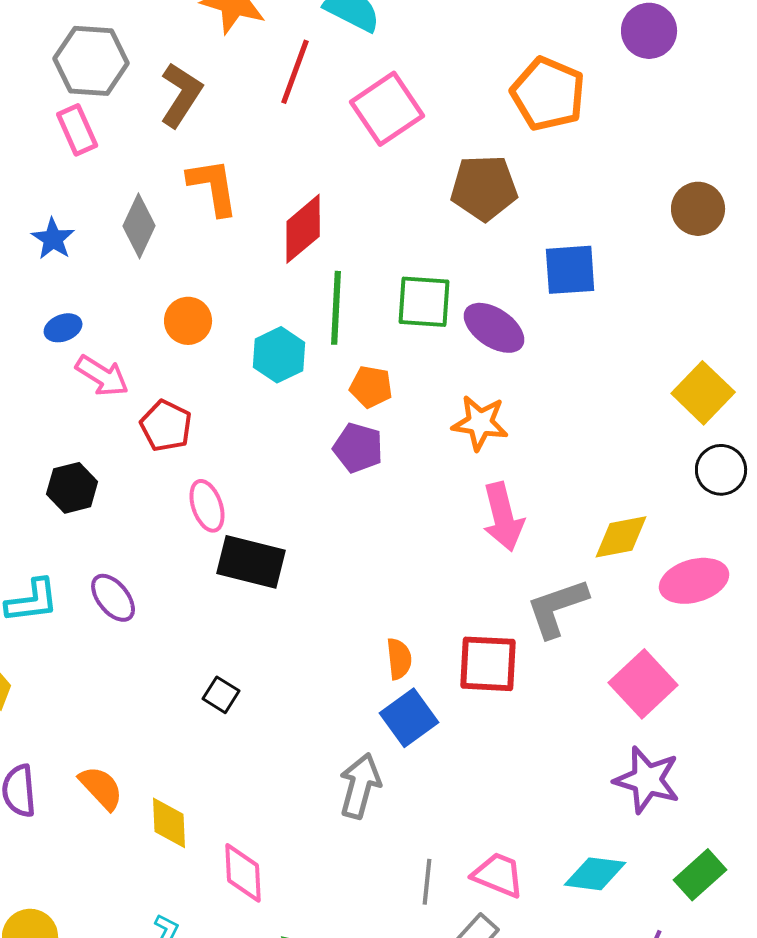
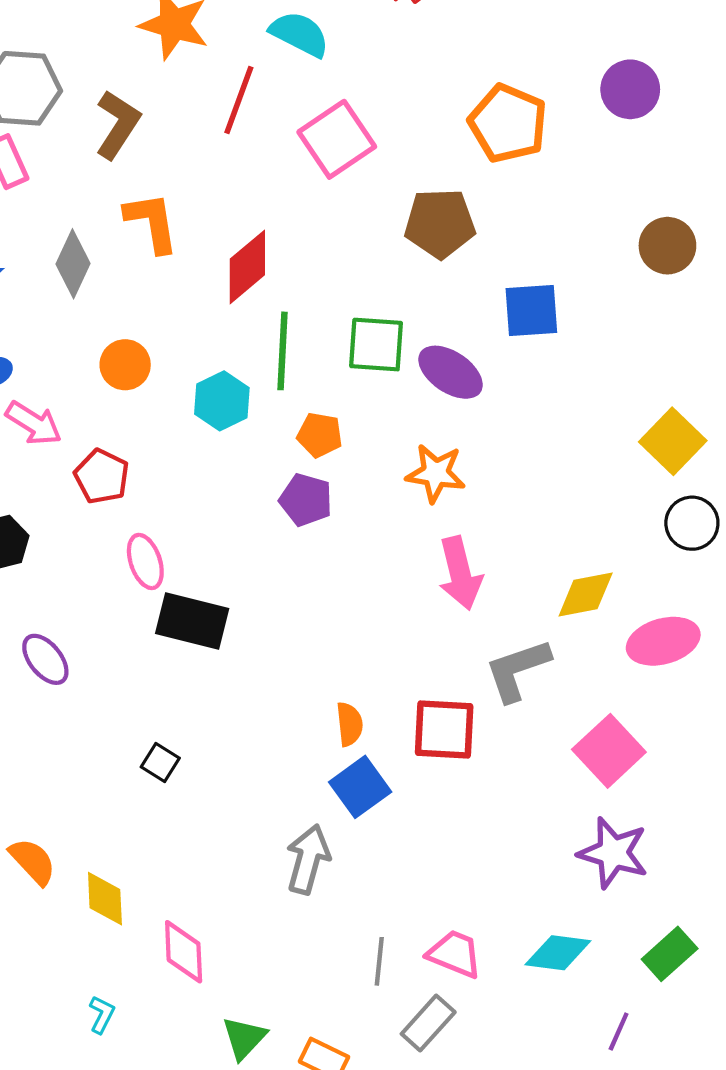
purple circle: (649, 31) -> (630, 89), moved

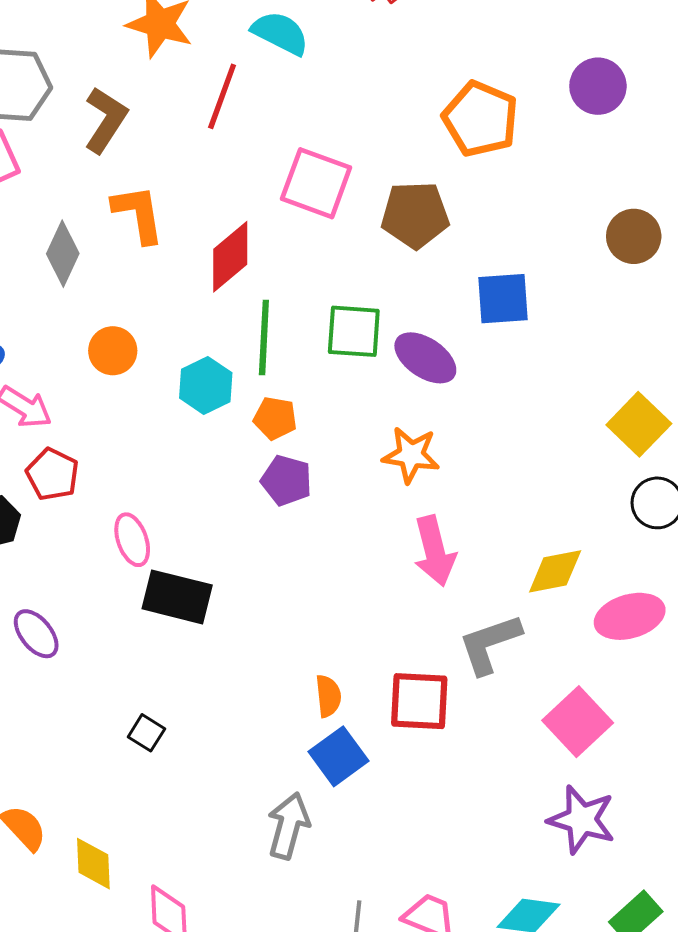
pink square: (337, 139) -> (316, 183), moved, turned -36
orange pentagon: (320, 435) -> (275, 418), moved
red pentagon: (102, 476) -> (52, 474), moved

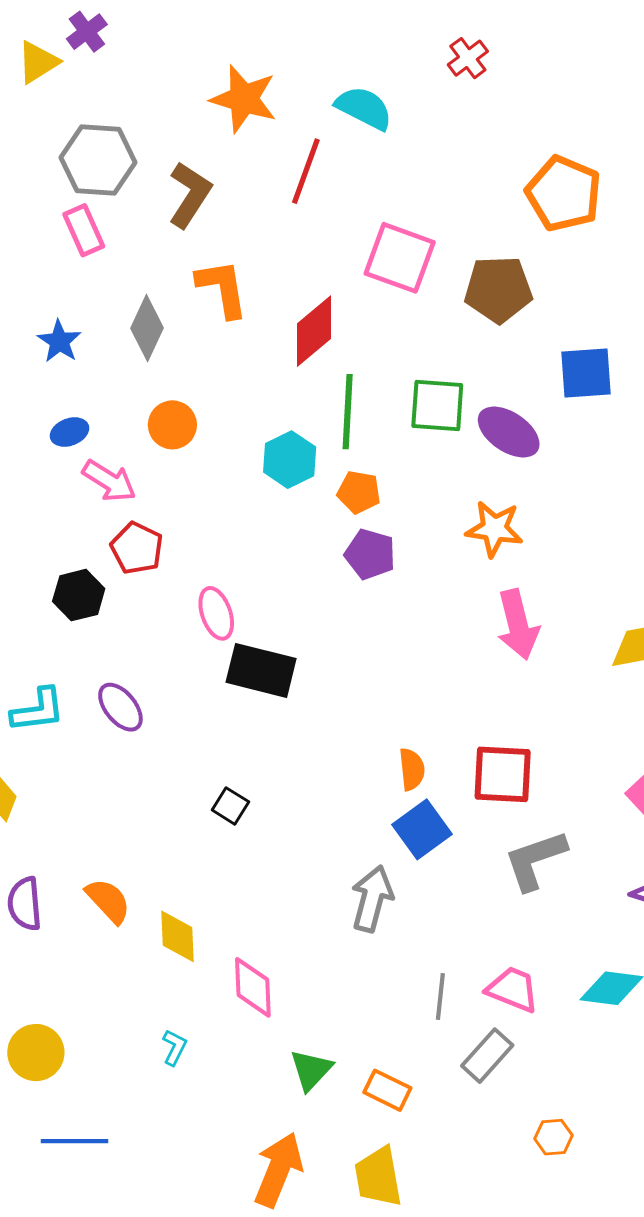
orange circle: (113, 351) -> (172, 425), moved
gray L-shape: (490, 644) -> (535, 860), moved

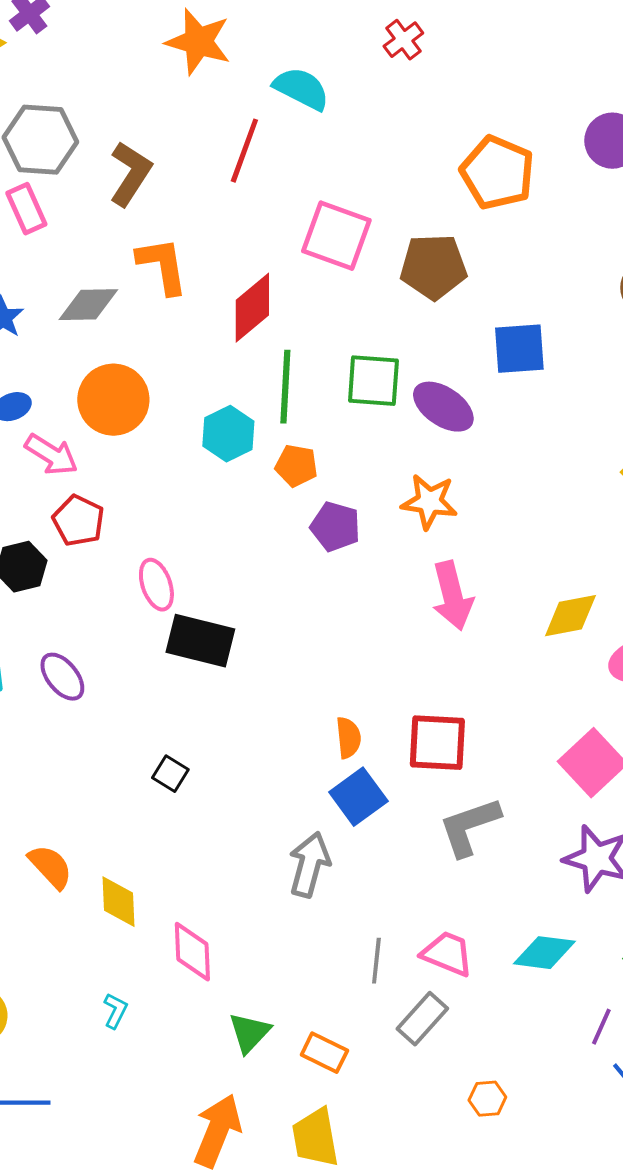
orange star: (244, 99) -> (198, 42), moved
gray diamond: (147, 328) -> (88, 305), turned 64
orange circle: (172, 425) -> (113, 400), size x1.5
purple pentagon: (370, 554) -> (335, 527), moved

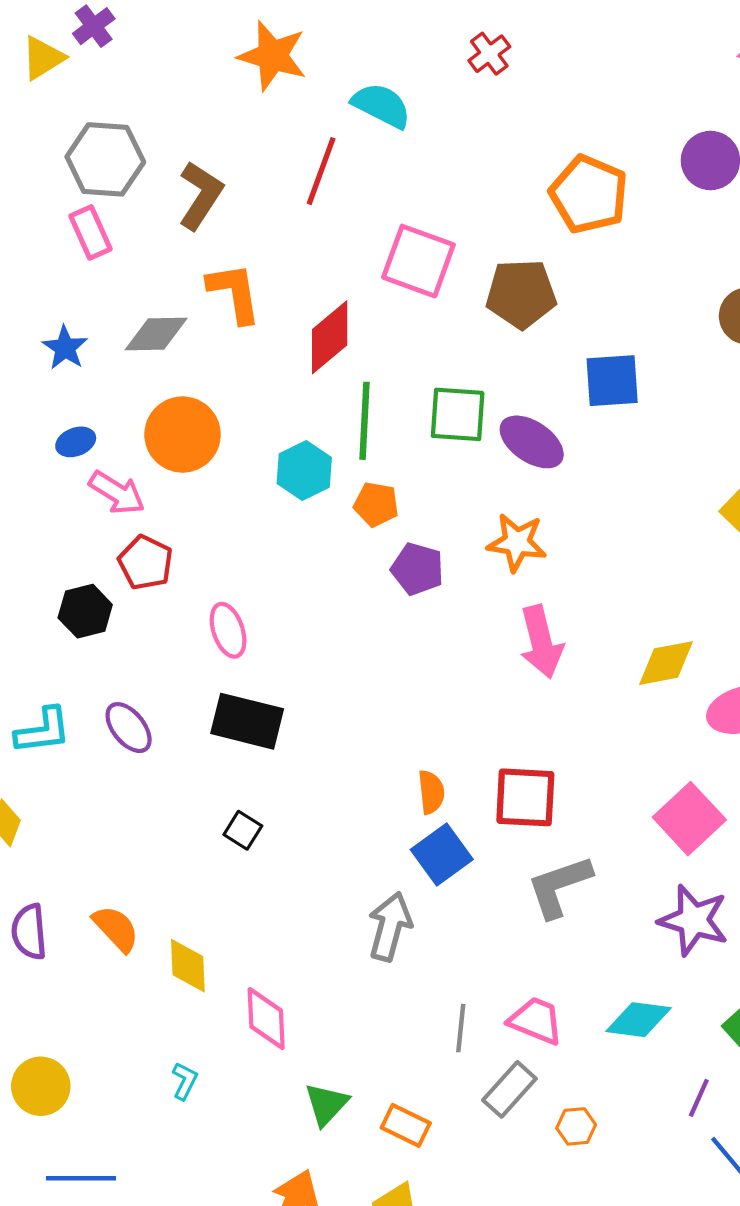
black rectangle: (200, 641) -> (247, 721), moved
orange hexagon: (487, 1099) -> (576, 1126), moved

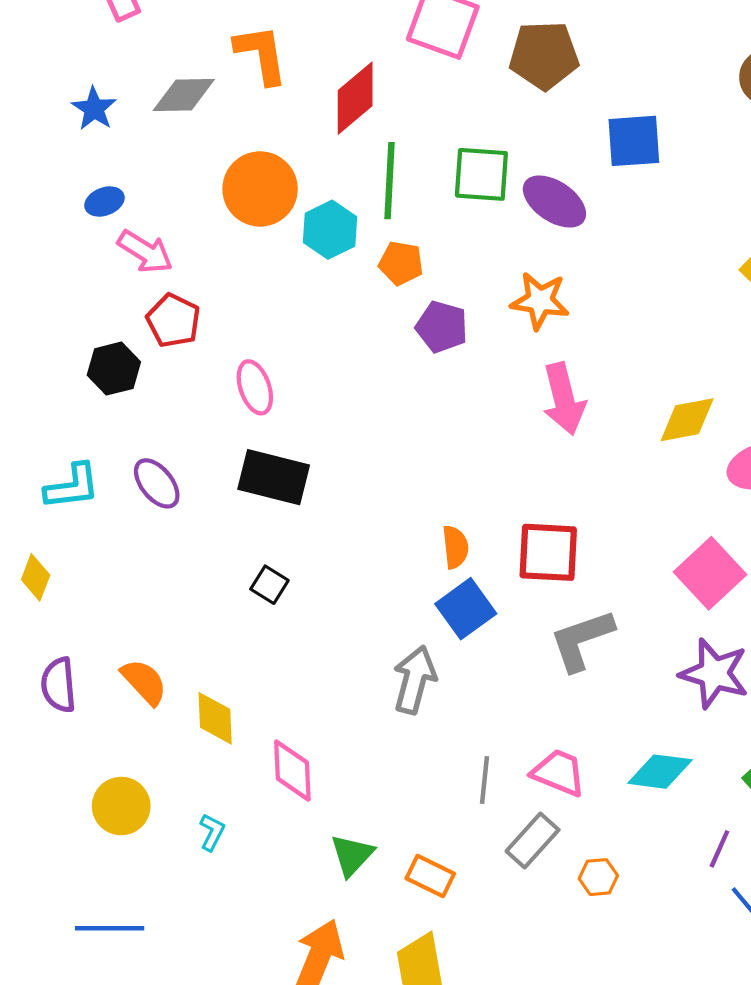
orange circle: (183, 435) -> (260, 189), moved
yellow circle: (41, 1086) -> (121, 806), moved

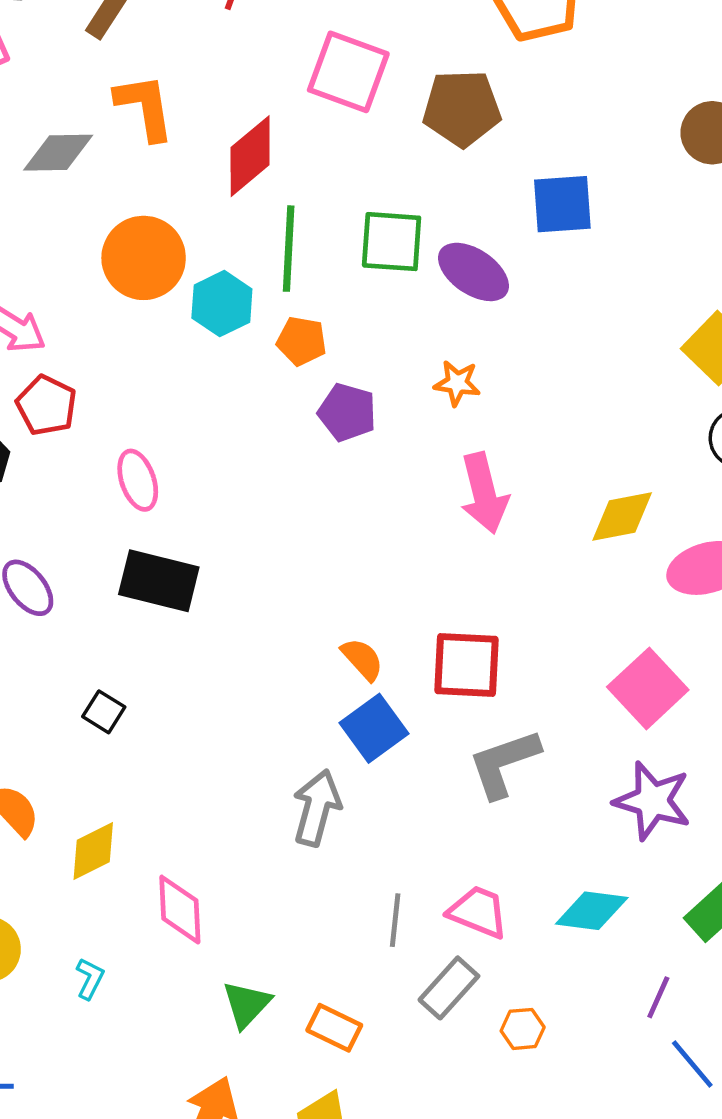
orange star: (540, 301) -> (457, 383), size x0.7
orange semicircle: (455, 547) -> (362, 659), turned -36
black square: (269, 585) -> (104, 712), moved
yellow diamond: (215, 718) -> (93, 851), turned 66

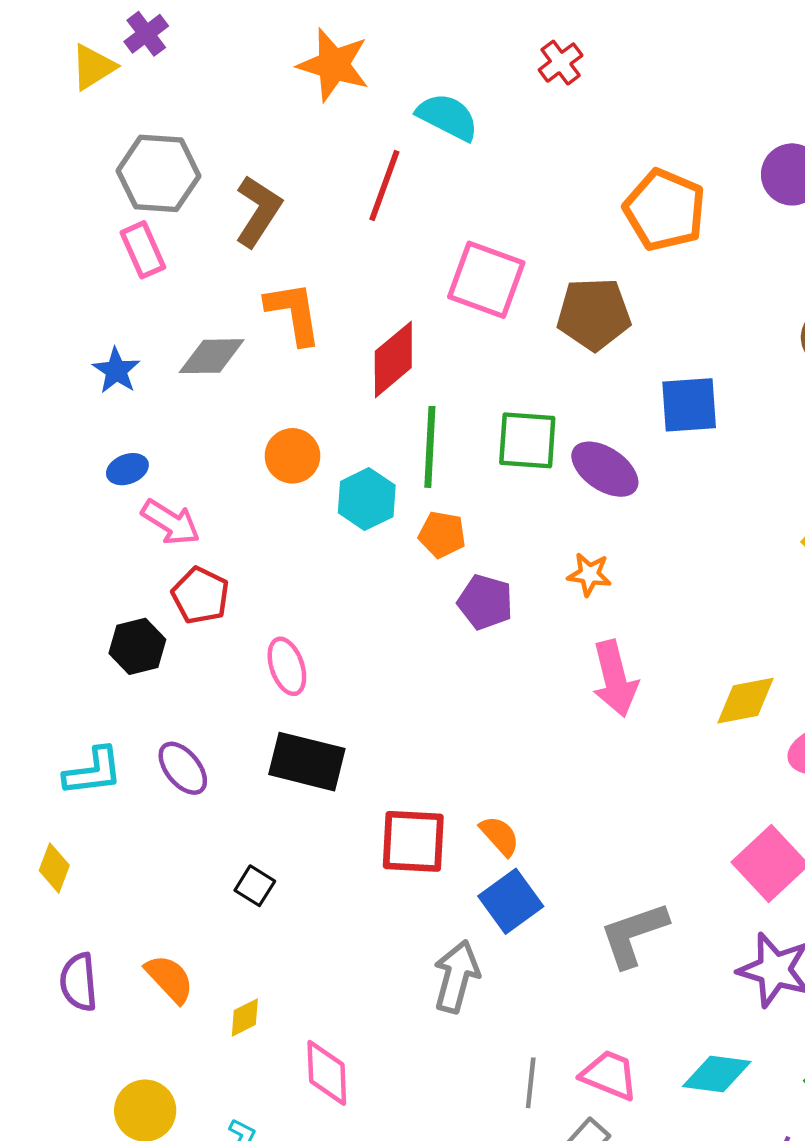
orange circle: (144, 258) -> (292, 456), size x0.7
red square: (466, 665) -> (413, 841), moved
yellow diamond: (93, 851) -> (245, 1017), size x0.7

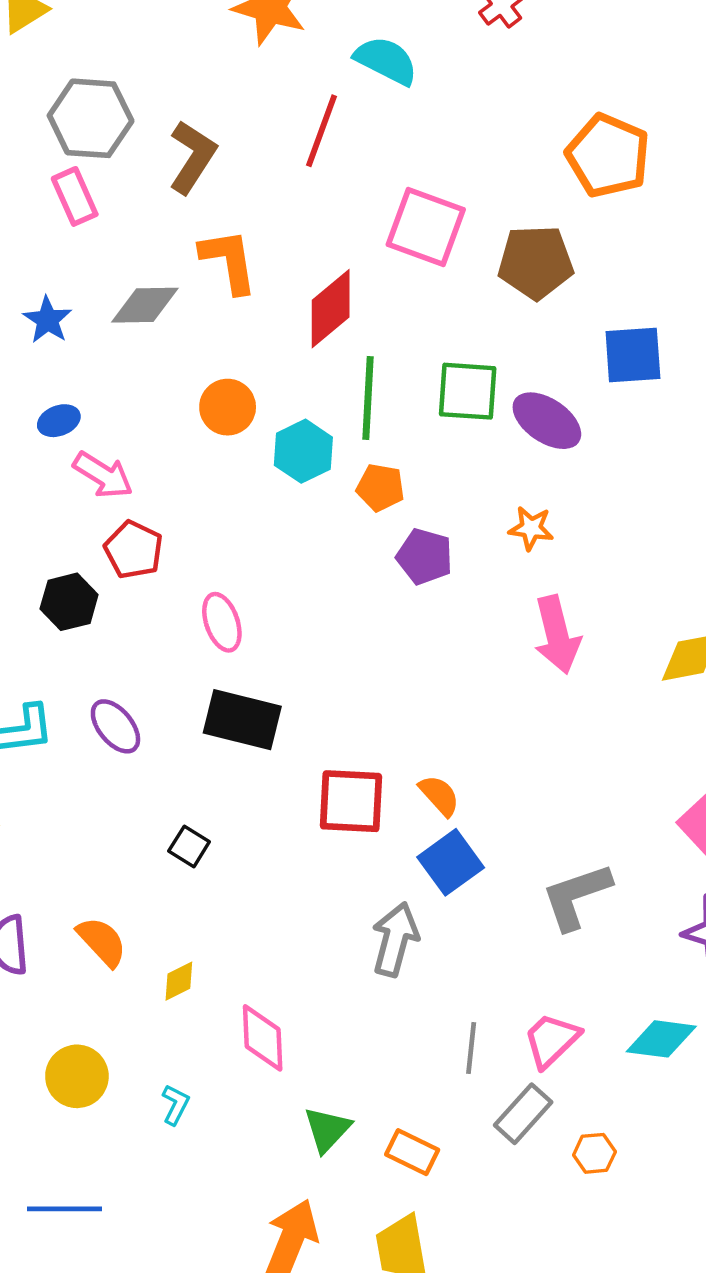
pink trapezoid: (609, 1075) -> (551, 1040), turned -66

